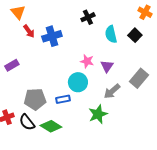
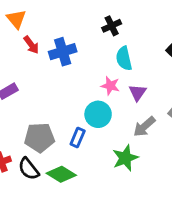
cyan semicircle: (111, 34) -> (124, 58), moved
blue rectangle: (63, 99) -> (78, 137), turned -56

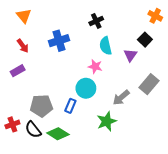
red arrow: (31, 45) -> (23, 46), moved
purple triangle: (138, 93) -> (130, 55), moved

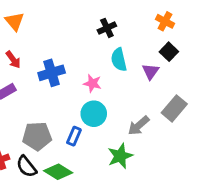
orange cross: (155, 16) -> (165, 21), moved
blue cross: (59, 41) -> (52, 73), moved
pink star: (95, 67) -> (92, 83), moved

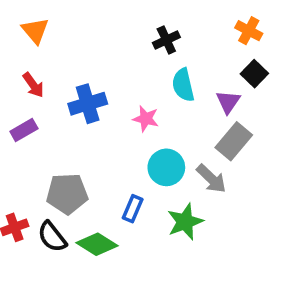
gray rectangle: (174, 108) -> (234, 141), moved
cyan circle: (94, 114) -> (166, 167), moved
gray arrow: (139, 126) -> (211, 179), turned -95
blue rectangle: (74, 136) -> (133, 209), moved

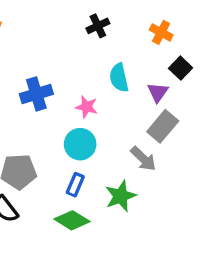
orange cross: (249, 31) -> (161, 32), moved
black cross: (166, 40) -> (98, 26), moved
cyan circle: (166, 167) -> (80, 144), moved
green diamond: (97, 244) -> (72, 220), moved

